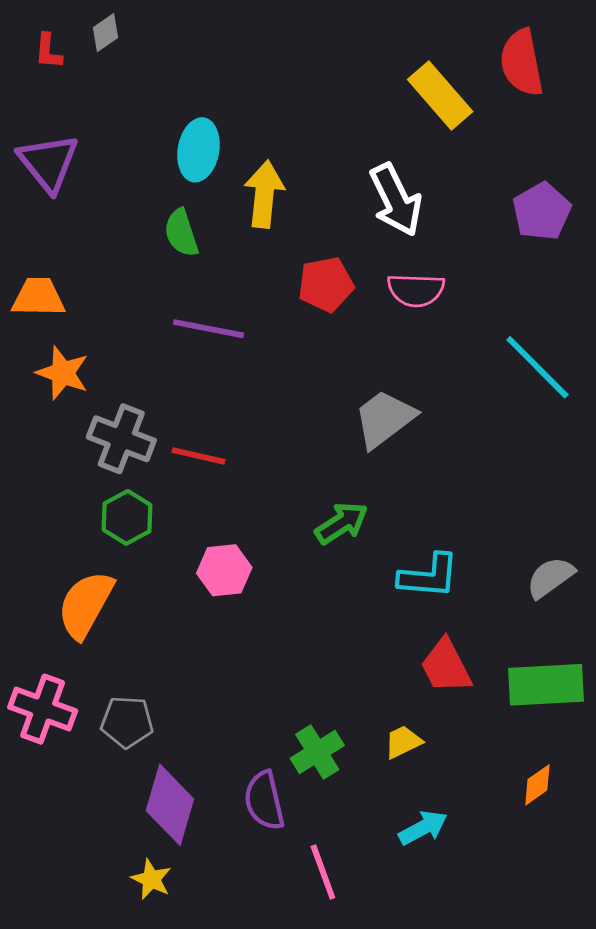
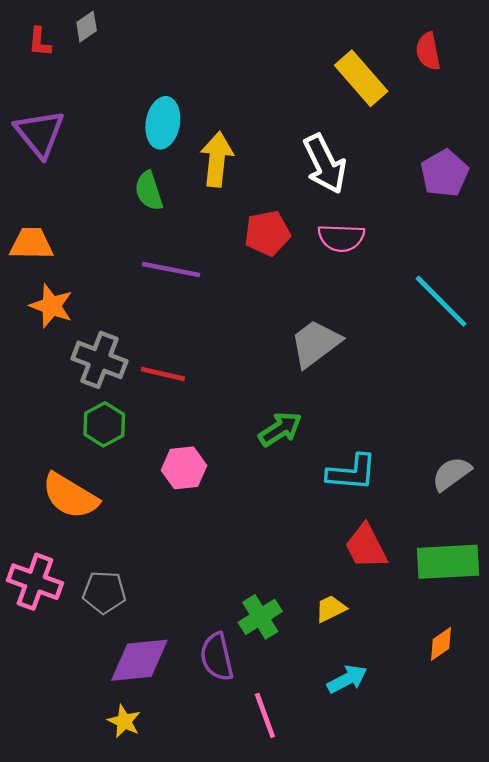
red semicircle: (522, 63) -> (428, 51), size x0.7
orange semicircle: (86, 605) -> (70, 496), turned -88
purple diamond: (170, 805) -> (139, 660), turned 68

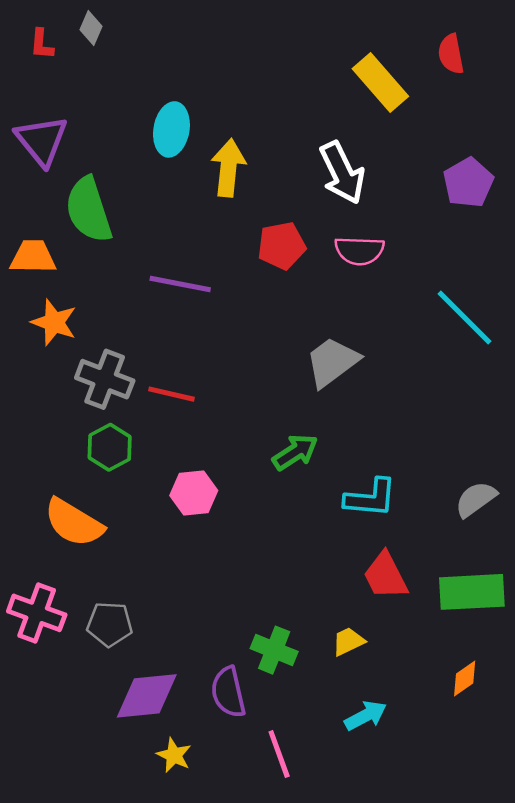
gray diamond: (87, 27) -> (91, 28), turned -32
green semicircle: (149, 191) -> (89, 210), moved, size x1.6
green cross: (260, 617) -> (274, 650), turned -36
yellow star: (124, 721) -> (174, 755), moved

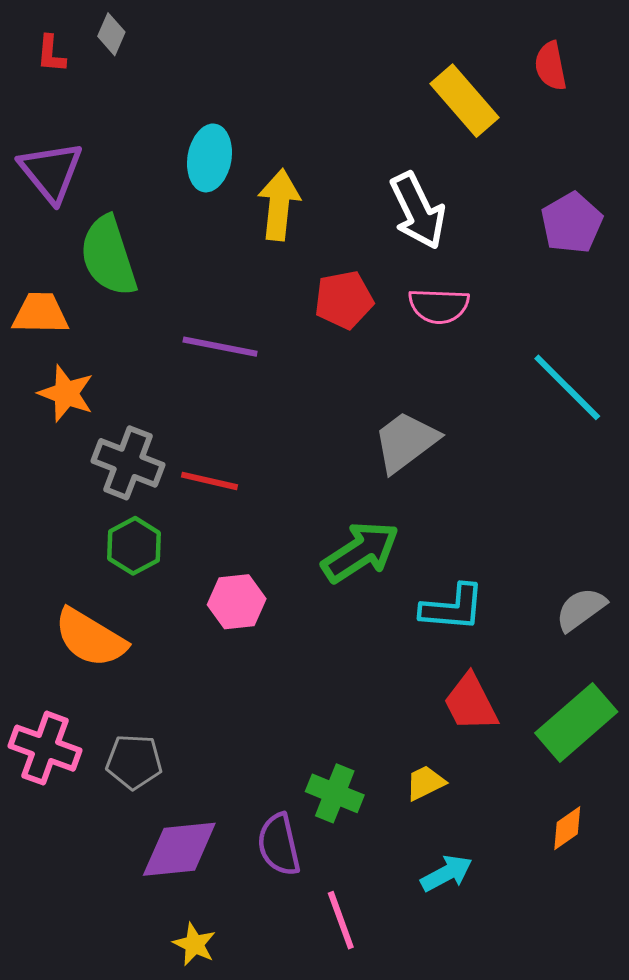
green arrow: (295, 452) -> (360, 552), size x1.4
green rectangle: (472, 592) -> (576, 722), turned -38
yellow star: (174, 755) -> (194, 944), moved

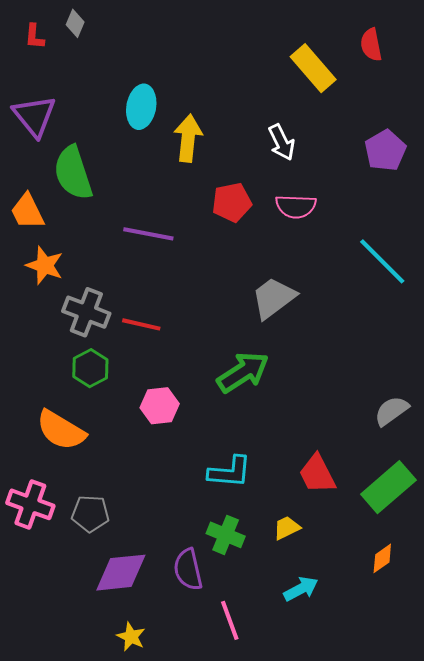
white arrow: (418, 211) -> (282, 142), size x0.7
orange trapezoid: (40, 313) -> (27, 211), turned -117
cyan L-shape: (452, 608) -> (230, 472), moved

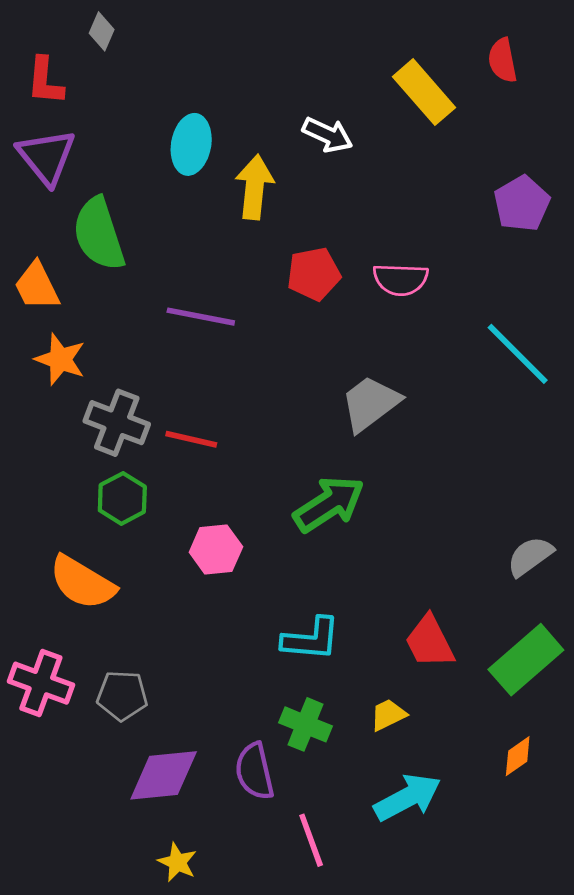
red L-shape: (34, 37) -> (45, 81), moved, size x1.4
white arrow: (282, 142) -> (328, 135), moved, turned -39
cyan arrow: (301, 589) -> (407, 797), size x1.4

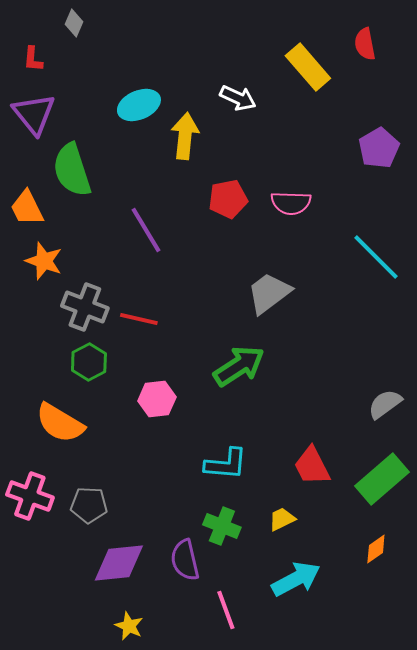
red L-shape: (45, 81) -> (33, 59), size x0.7
cyan ellipse: (191, 144) -> (139, 105), turned 57
purple line: (201, 317) -> (146, 230), turned 48

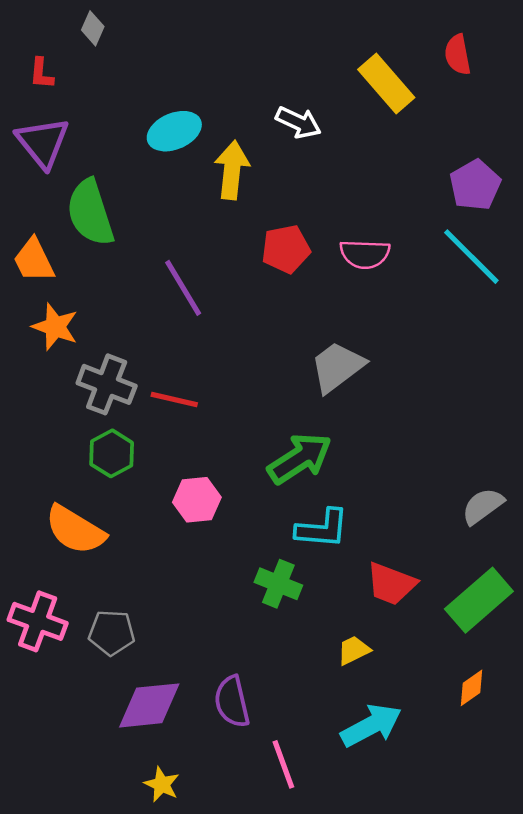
cyan line: (376, 257) -> (471, 257), moved
cyan L-shape: (226, 464) -> (322, 529), moved
red trapezoid: (312, 466) -> (391, 584), turned -42
green cross: (222, 526) -> (278, 584), moved

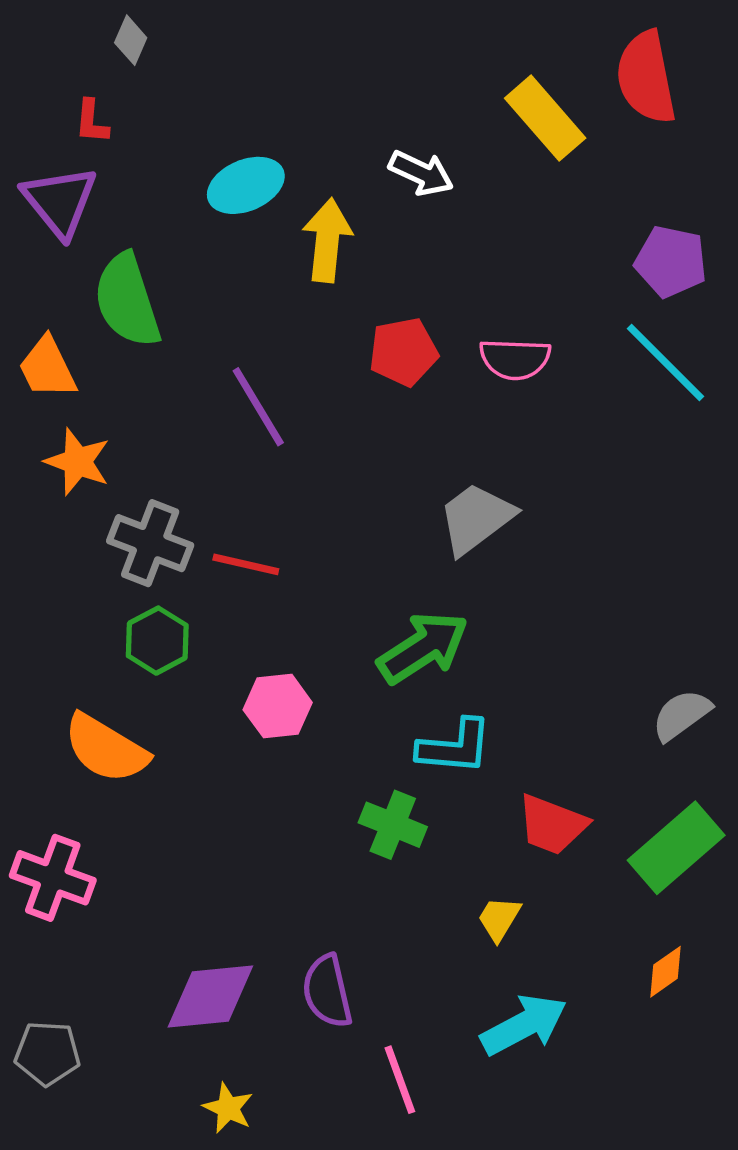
red semicircle: (458, 55) -> (646, 77), size x1.6
red L-shape: (41, 73) -> (92, 122), moved
purple pentagon: (475, 185) -> (671, 262), turned -30
gray pentagon: (112, 633) -> (47, 1053), moved
yellow trapezoid: (354, 650) -> (499, 919), turned -33

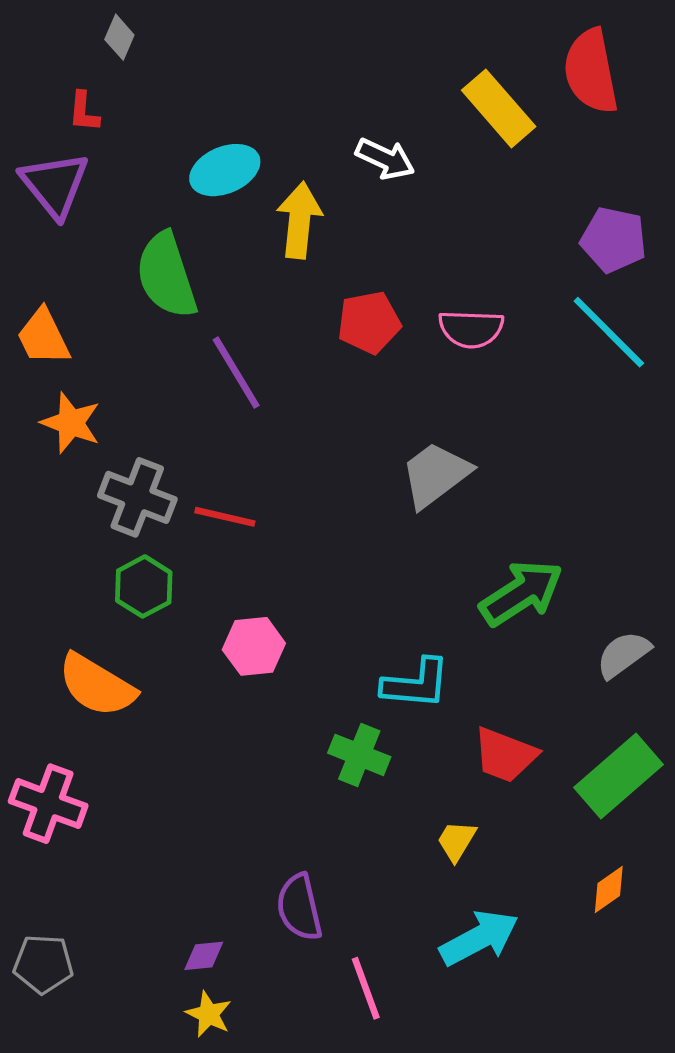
green semicircle: (127, 300) -> (166, 275), moved
green arrow: (423, 648) -> (521, 593), moved
purple diamond: (210, 996) -> (204, 956), moved, size x0.5

